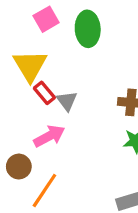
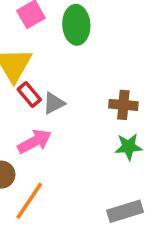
gray triangle: (67, 101) -> (54, 103), turned 40

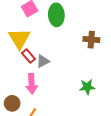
brown cross: (123, 105) -> (91, 40), moved
pink arrow: (35, 141) -> (32, 84), turned 114

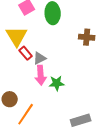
pink arrow: (32, 84) -> (41, 75), moved
green star: (87, 87) -> (57, 83), moved

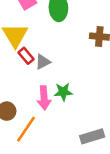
pink arrow: (41, 75) -> (44, 98), moved

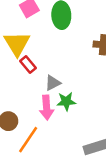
gray triangle: (43, 62) -> (53, 83), moved

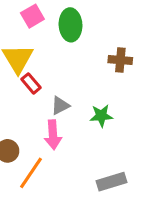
green star: (66, 101) -> (101, 116), moved

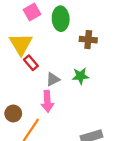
brown cross: (120, 60) -> (88, 40), moved
green star: (101, 116) -> (80, 76), moved

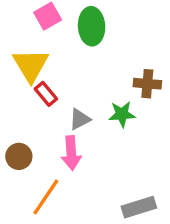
brown cross: (88, 40) -> (147, 84), moved
brown circle: (13, 113) -> (19, 156), moved

